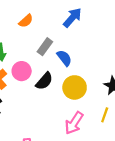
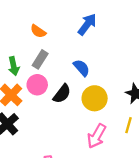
orange semicircle: (26, 21) -> (38, 31), turned 80
gray rectangle: (45, 47) -> (40, 59), moved

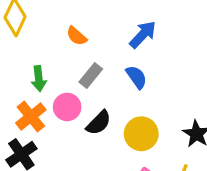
gray rectangle: (40, 59) -> (91, 75), moved
blue semicircle: (82, 68) -> (136, 77), moved

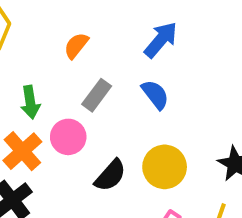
orange semicircle: (77, 36) -> (76, 46), turned 90
black semicircle: (99, 123) -> (110, 175), moved

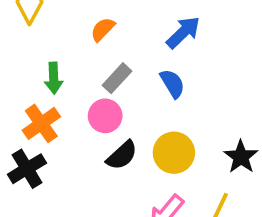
pink circle: (68, 137) -> (105, 116), moved

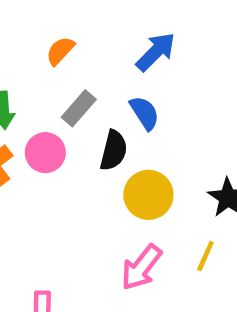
pink circle: (105, 116) -> (45, 153), moved
black semicircle: (122, 155) -> (114, 150), moved, turned -32

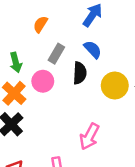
yellow circle: (148, 195) -> (115, 86), moved
pink arrow: (141, 267) -> (89, 136), moved

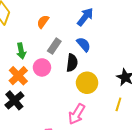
yellow circle: (115, 86) -> (87, 83), moved

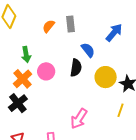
blue arrow: (85, 17) -> (114, 32), moved
gray rectangle: (54, 46) -> (70, 24), moved, turned -42
yellow circle: (87, 83) -> (106, 77), moved

